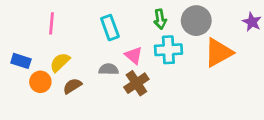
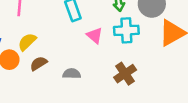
gray semicircle: (109, 69) -> (72, 74), moved
brown cross: (136, 83) -> (125, 74), moved

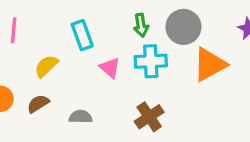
yellow semicircle: (27, 42) -> (46, 66), moved

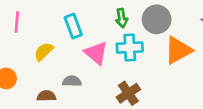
pink triangle: (110, 68) -> (96, 53), size x1.4
brown semicircle: (38, 104) -> (46, 96), moved, turned 30
gray semicircle: (81, 117) -> (72, 81), moved

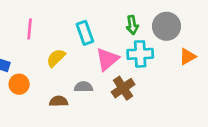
orange triangle: (178, 50) -> (188, 57), size x0.6
pink triangle: (96, 53) -> (107, 59), turned 40
brown cross: (128, 93) -> (123, 88), moved

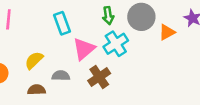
cyan cross: (140, 54) -> (116, 44), turned -30
orange triangle: (188, 57) -> (167, 32), moved
yellow semicircle: (56, 58) -> (34, 60), moved

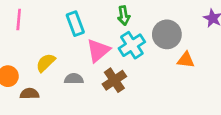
gray circle: (141, 17) -> (167, 34), moved
orange triangle: (167, 32) -> (186, 60), moved, turned 36
brown semicircle: (37, 90) -> (29, 94), moved

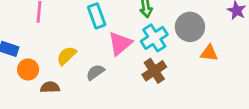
gray semicircle: (74, 79) -> (95, 72), turned -36
brown cross: (114, 80) -> (154, 71), moved

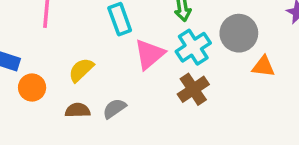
gray semicircle: (95, 72) -> (114, 109), moved
brown semicircle: (50, 87) -> (78, 110), moved

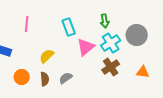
orange triangle: (263, 66) -> (143, 72), moved
orange circle: (32, 88) -> (22, 77), moved
brown semicircle: (78, 110) -> (45, 79), turned 88

